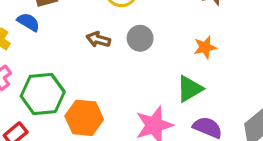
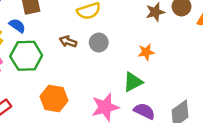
green hexagon: (43, 94) -> (26, 56), moved

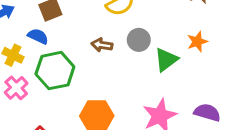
green triangle: (133, 82) -> (166, 60), moved

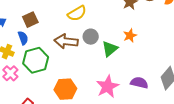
blue semicircle: (38, 36) -> (23, 38), turned 48
brown arrow: (102, 45) -> (66, 41), size x1.6

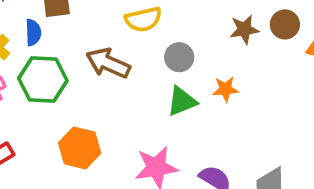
gray circle: (91, 37) -> (179, 57), moved

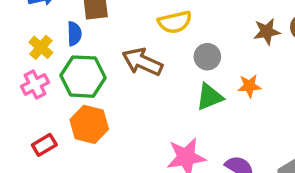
orange hexagon: (80, 148) -> (89, 124), moved

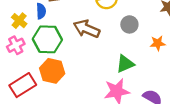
green triangle: (210, 97) -> (125, 64), moved
red rectangle: (44, 145) -> (23, 85), size x1.6

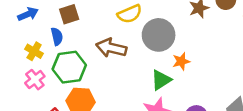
gray circle: (129, 24) -> (159, 35), size x1.6
orange star: (158, 43) -> (181, 61), moved

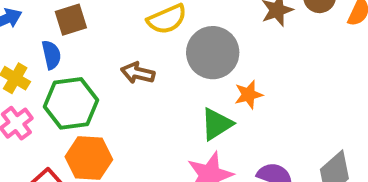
brown arrow: (111, 48) -> (138, 73), size x0.7

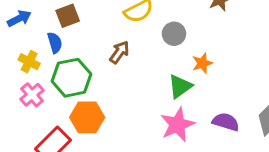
gray circle: (213, 53) -> (174, 34), size x0.6
brown arrow: (138, 73) -> (119, 52), turned 115

